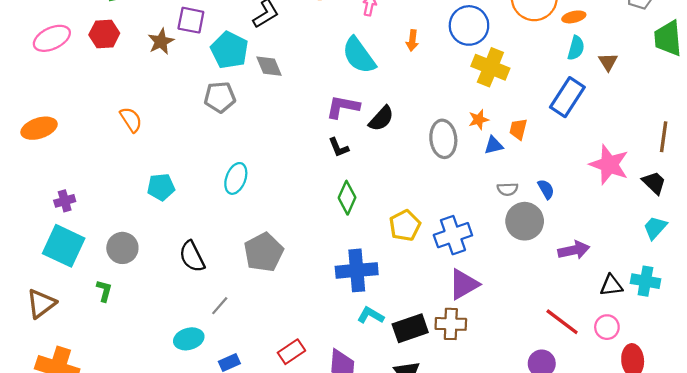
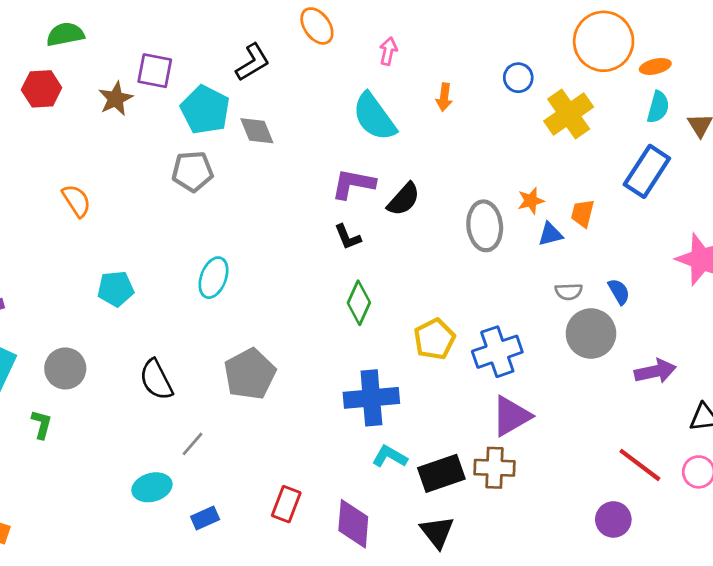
blue circle: (469, 25) -> (518, 78), size x0.6
yellow cross: (490, 67) -> (569, 114), moved, turned 33
red rectangle: (291, 352) -> (286, 504), turned -35

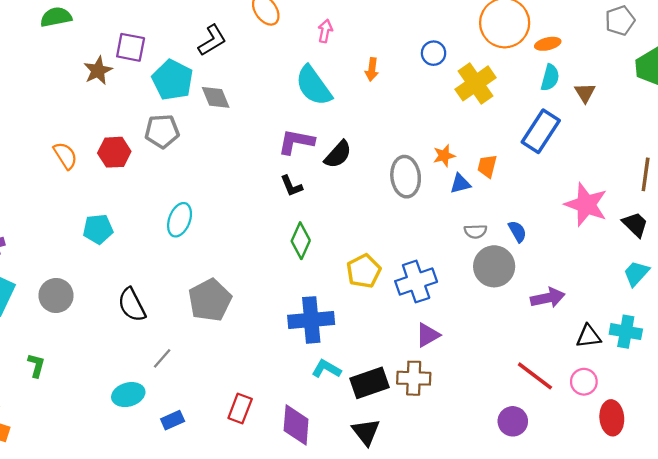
red hexagon: (42, 89) -> (114, 152), moved
purple triangle: (511, 416) -> (428, 335), size x0.7
green L-shape: (42, 424) -> (36, 365), moved

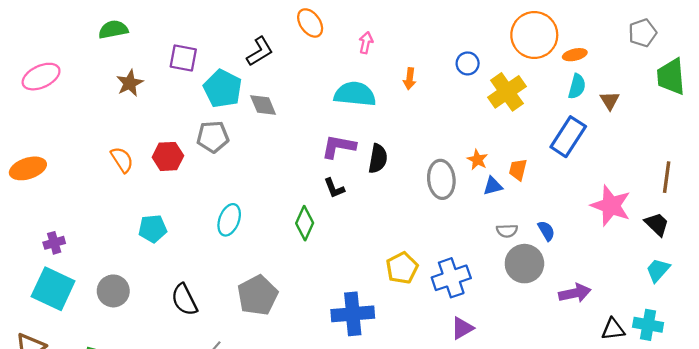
brown star: (98, 71) -> (130, 83), moved
cyan semicircle: (314, 86) -> (355, 94), turned 132
black semicircle: (338, 154) -> (378, 159), turned -32
orange star: (444, 156) -> (477, 160), turned -30
green diamond: (301, 241) -> (305, 223), moved

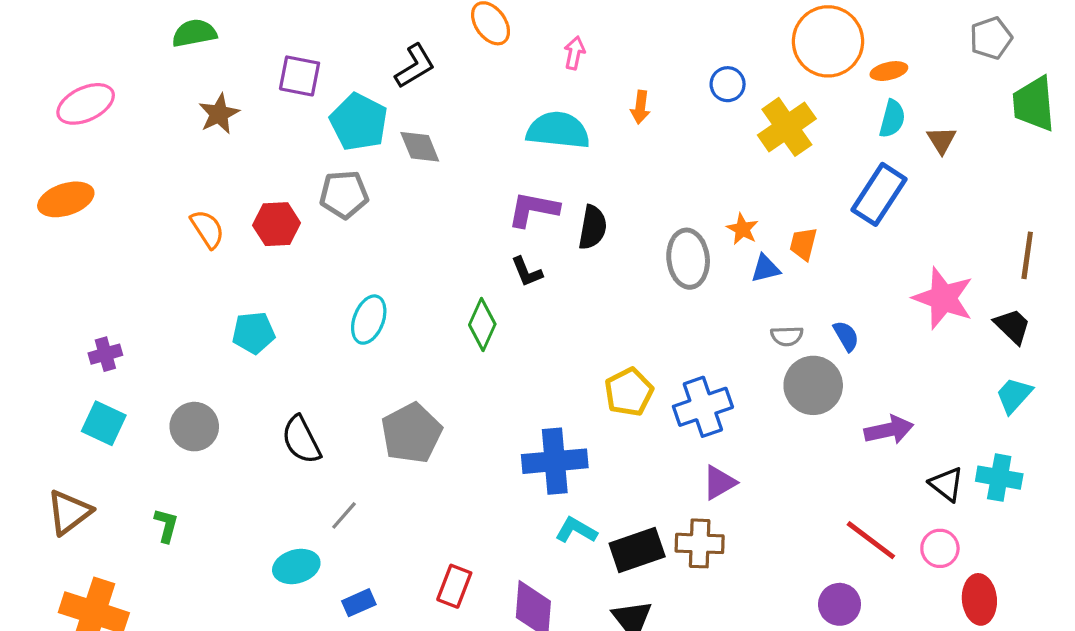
orange ellipse: (28, 168) -> (66, 199), moved
cyan square: (53, 289) -> (104, 423), size x0.7
black triangle: (613, 329) -> (947, 484), turned 45

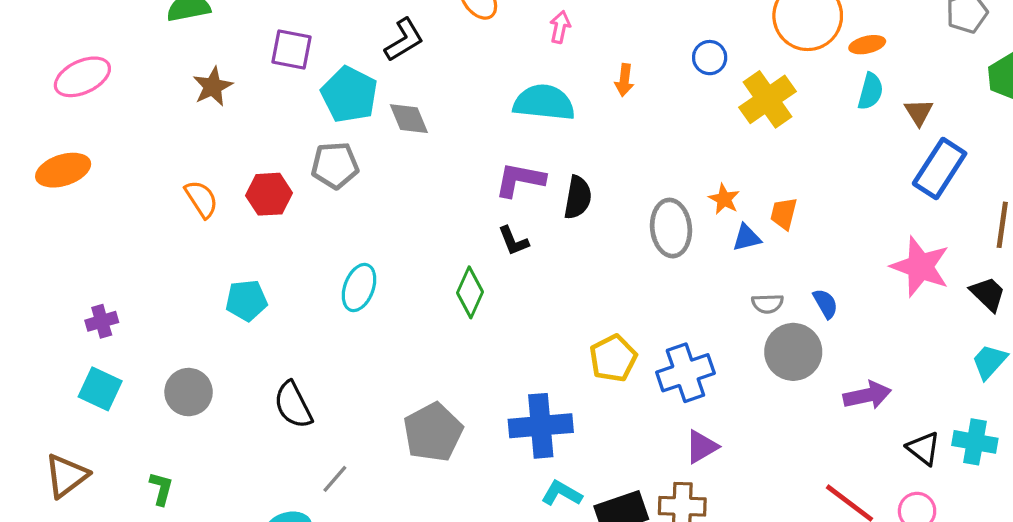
blue rectangle: (879, 194) -> (940, 169), moved
gray pentagon: (412, 433) -> (433, 432), moved

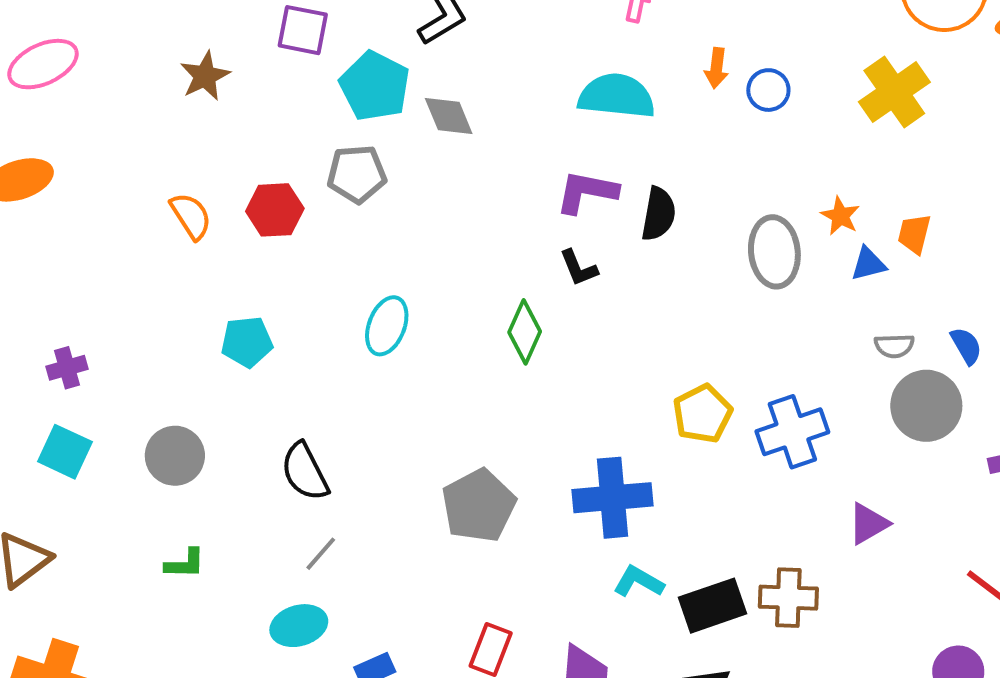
blue circle: (710, 58) -> (768, 90), moved
purple triangle: (702, 447) -> (868, 524), moved
gray line: (335, 479) -> (321, 554), moved
green L-shape: (161, 489) -> (185, 564), moved, turned 76

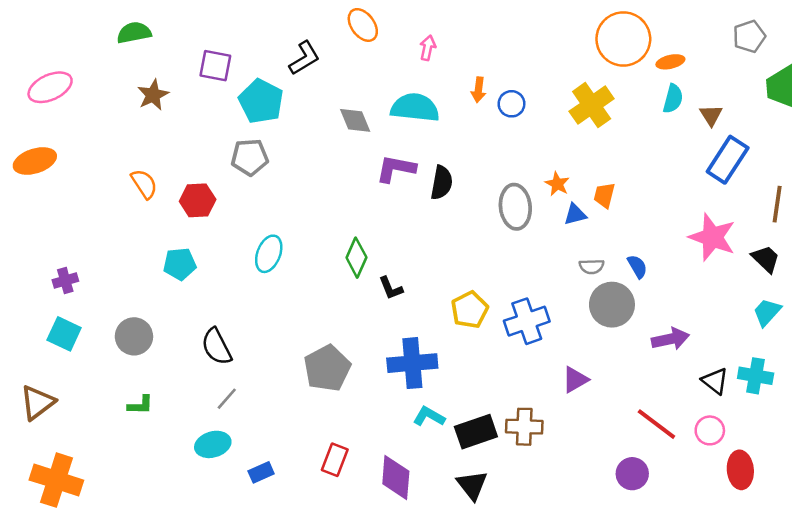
gray diamond: (449, 116) -> (355, 120), moved
red hexagon: (275, 210) -> (198, 200), moved
black L-shape: (579, 268) -> (391, 288), moved

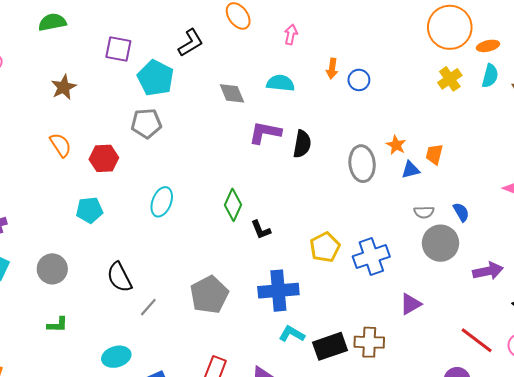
brown star: (153, 95) -> (64, 87), moved
yellow cross: (592, 105) -> (450, 79), moved, size x0.7
cyan semicircle: (415, 108) -> (280, 83), size x0.7
gray line: (227, 399) -> (148, 307), moved

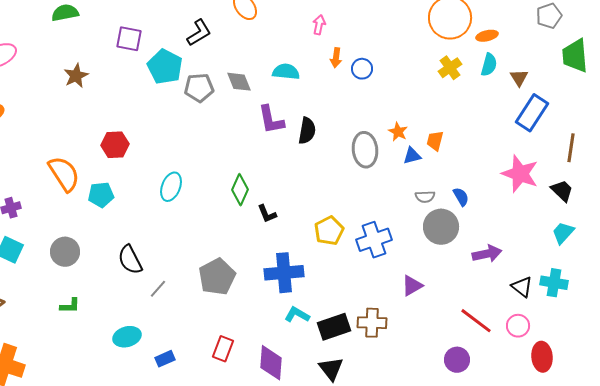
pink arrow: (291, 35) -> (319, 25), moved
gray pentagon: (146, 123) -> (199, 88), moved
purple L-shape: (265, 133) -> (271, 120), turned -112
orange semicircle: (61, 145) -> (64, 174), moved, size x1.5

